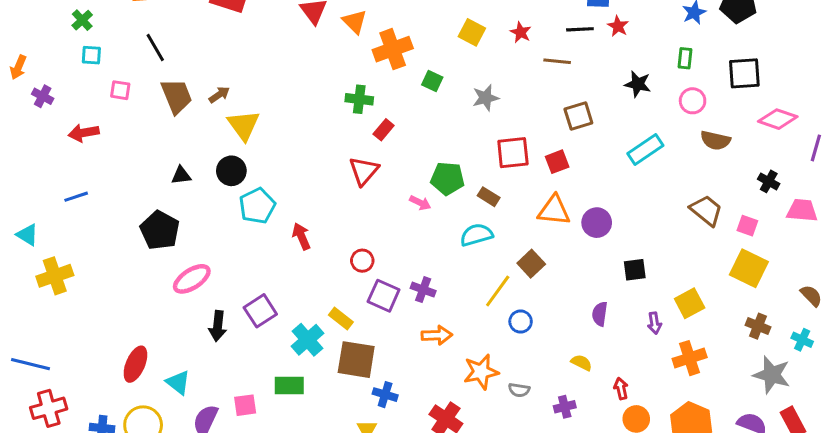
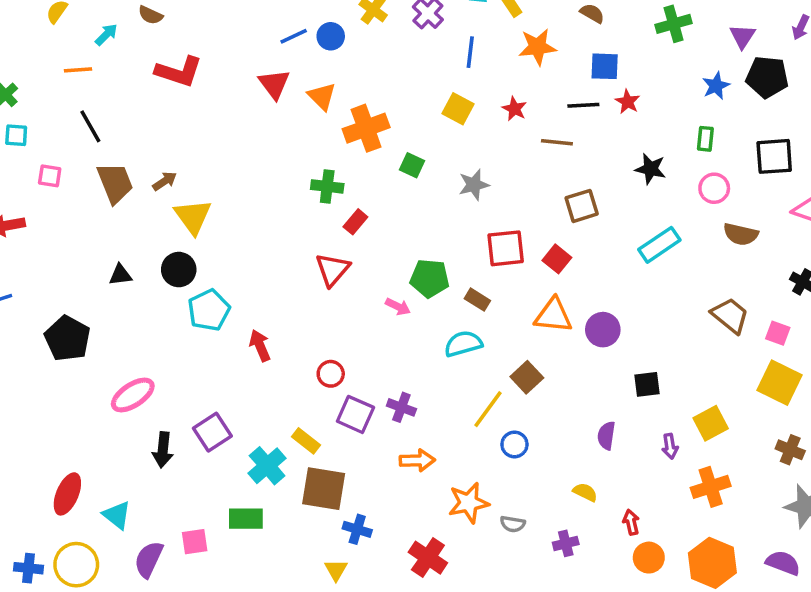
red square: (557, 162) -> (557, 259), turned -30
black pentagon: (160, 230) -> (67, 338), moved

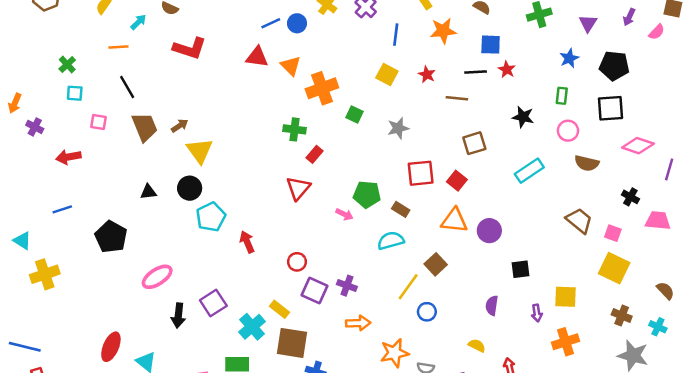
black pentagon: (767, 77) -> (614, 66), moved
red triangle: (274, 84) -> (257, 57), turned -45
yellow square: (711, 423) -> (565, 297), turned 30

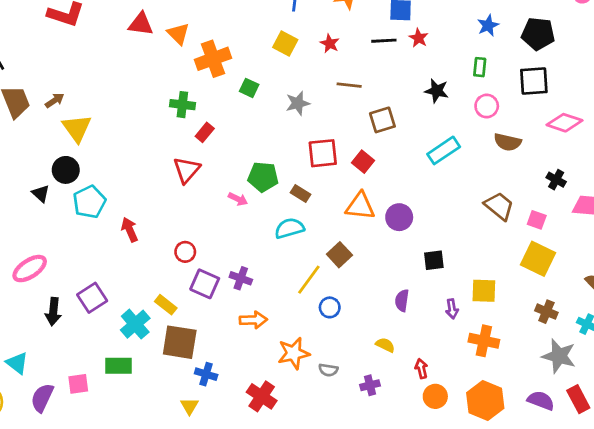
brown line: (457, 98) -> (349, 85), moved
black triangle: (148, 192) -> (41, 194), moved, turned 49
orange cross: (565, 342) -> (484, 341), turned 30

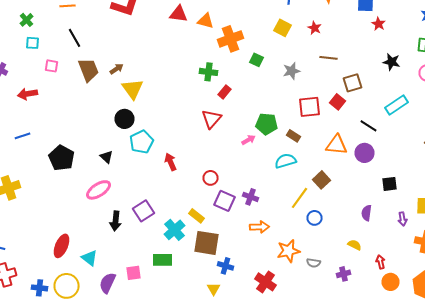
orange triangle: (178, 34) -> (206, 21), turned -30
black line: (384, 41) -> (368, 126), moved, turned 36
red square: (363, 162) -> (338, 102), moved
black triangle: (41, 194) -> (106, 157), moved
pink arrow: (238, 199) -> (248, 140), turned -56

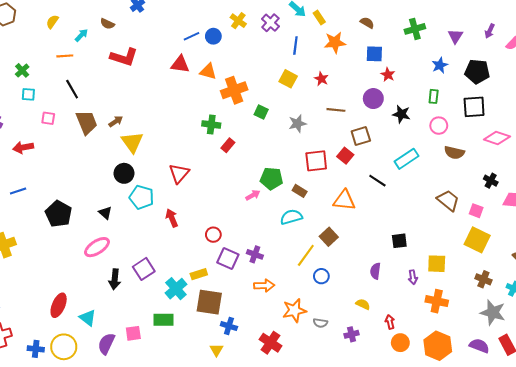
red triangle: (212, 119) -> (179, 173), moved
cyan pentagon: (142, 142) -> (142, 197), turned -30
purple circle: (364, 153) -> (373, 99), moved
yellow rectangle: (196, 216) -> (199, 274), turned -56

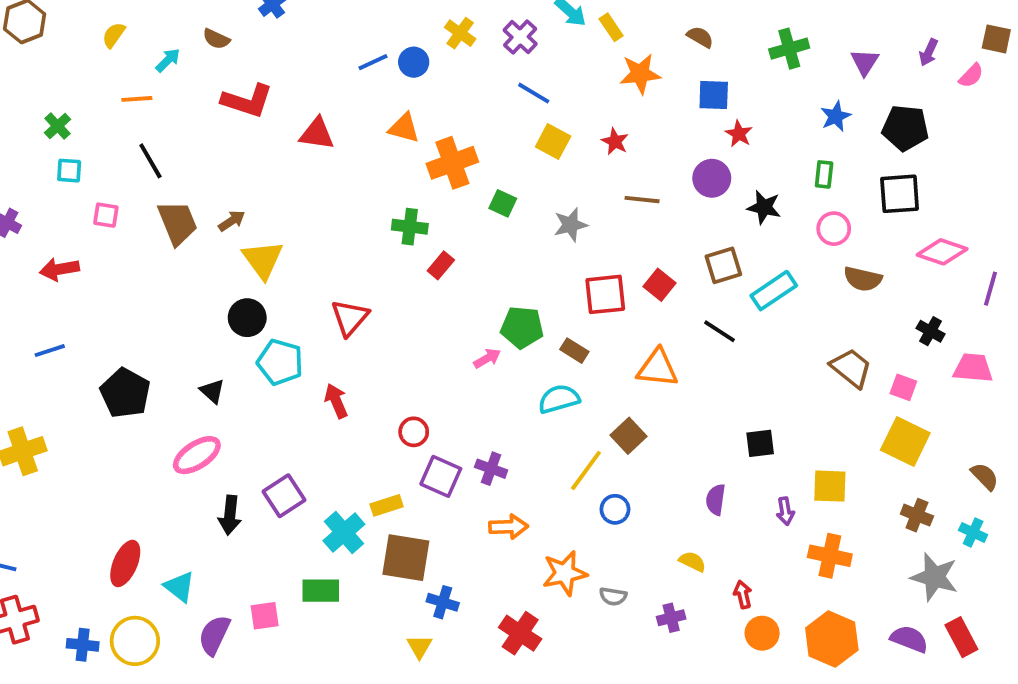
blue line: (295, 46) -> (534, 93), moved, turned -66
red triangle: (180, 64) -> (317, 134), moved
brown square: (361, 136) -> (723, 265), moved

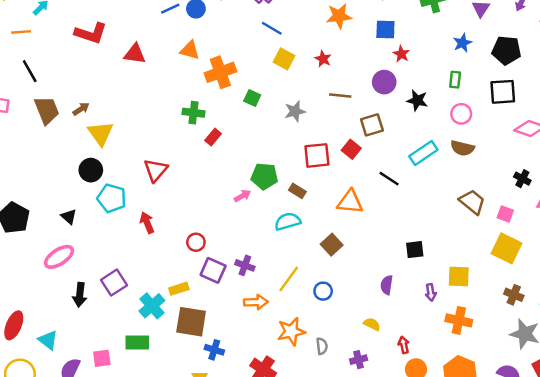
brown square: (723, 265) -> (372, 125), moved
brown semicircle: (863, 279) -> (462, 148), moved
yellow line: (586, 471) -> (289, 279), moved
gray semicircle: (613, 596) -> (322, 346), turned -105

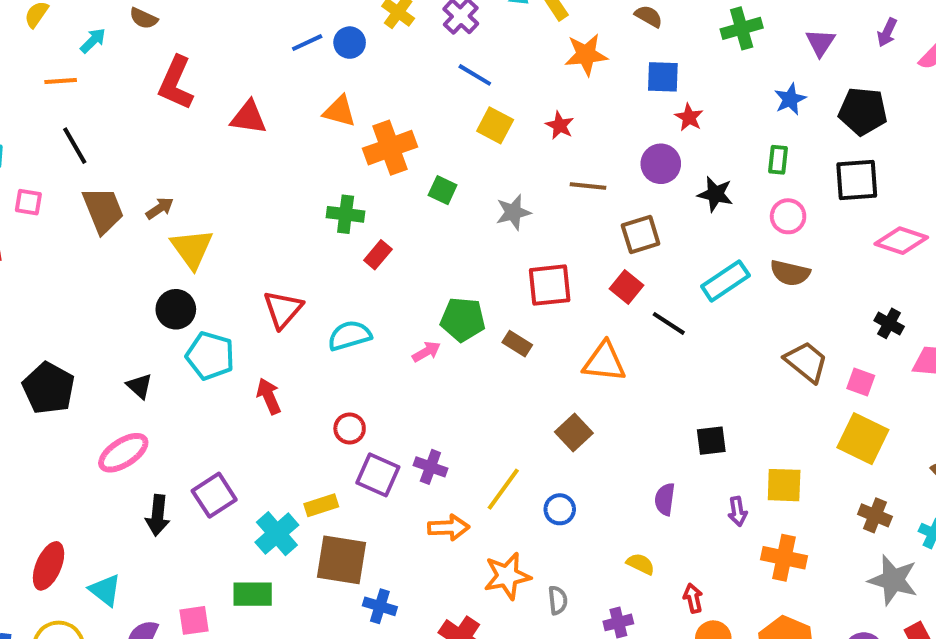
red L-shape: (91, 33) -> (176, 83), turned 96
red square: (351, 149) -> (626, 287), moved
cyan semicircle: (288, 221) -> (350, 336), moved

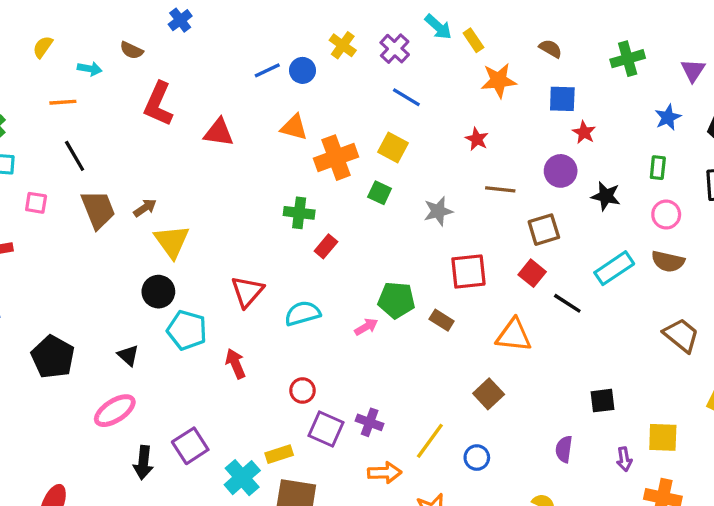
cyan arrow: (93, 41) -> (90, 69), turned 55
yellow square: (495, 125) -> (393, 147), moved

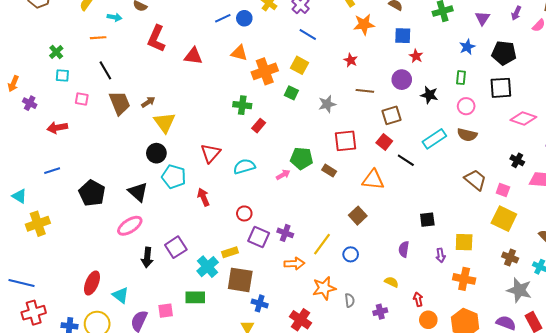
black triangle: (128, 355) -> (138, 192), size x1.5

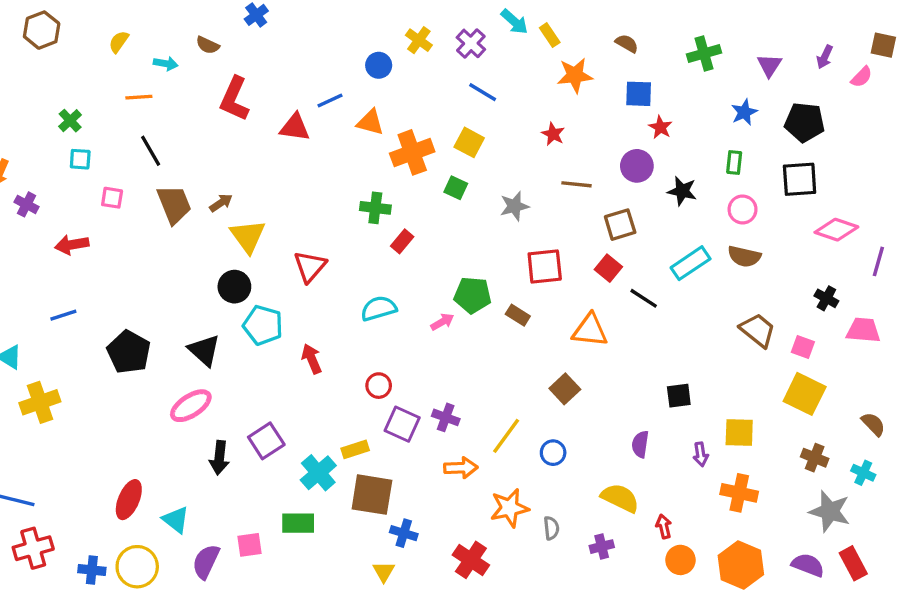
blue line: (223, 18) -> (330, 100), moved
red triangle: (211, 153) -> (310, 266), moved
yellow semicircle: (392, 282) -> (620, 498), size x1.6

